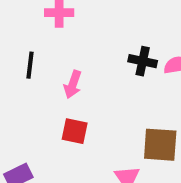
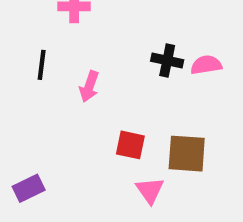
red square: (75, 131) -> (130, 145), moved

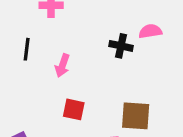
pink semicircle: (206, 65) -> (150, 31), moved
red square: (130, 145) -> (74, 109), moved

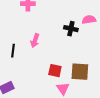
black line: (27, 49) -> (13, 51), moved
red square: (74, 109) -> (55, 71), moved

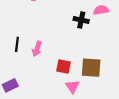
pink arrow: (35, 41) -> (37, 49), moved

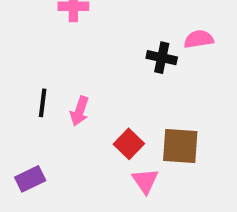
red square: (63, 67) -> (129, 144), turned 32

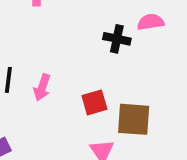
red square: (129, 144) -> (94, 102), moved, turned 30

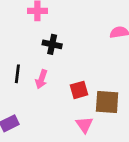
black cross: (117, 39) -> (52, 44), moved

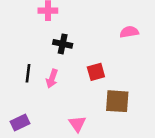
red square: (79, 90) -> (96, 72), moved
pink triangle: (84, 125) -> (77, 124), moved

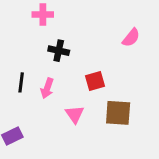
pink semicircle: (129, 32) -> (131, 38), turned 138
pink triangle: (77, 124) -> (75, 114), moved

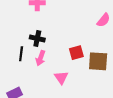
black cross: (59, 51) -> (37, 39), moved
brown square: (118, 113) -> (98, 61), moved

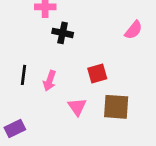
black cross: (37, 39) -> (63, 33), moved
brown square: (98, 61) -> (116, 107), moved

